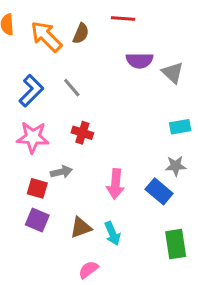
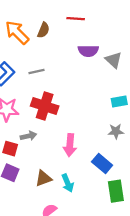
gray line: (72, 88) -> (37, 72), turned -63
red cross: (82, 133) -> (45, 106), size x1.6
blue rectangle: (159, 191) -> (102, 163), moved

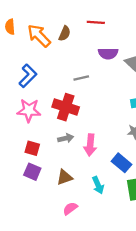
gray line: (37, 72) -> (81, 78), moved
gray arrow: (29, 136) -> (66, 138), moved
cyan arrow: (68, 183) -> (98, 185), moved

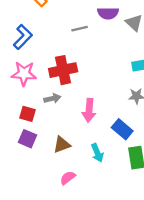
gray line: (81, 78) -> (80, 29), moved
red cross: (66, 107) -> (63, 70), turned -30
gray arrow: (66, 138) -> (52, 98), moved

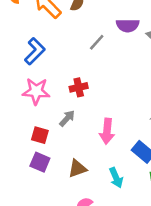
gray line: (80, 29) -> (97, 42), turned -35
red cross: (63, 70) -> (79, 87), size x0.6
gray arrow: (52, 98) -> (67, 118), turned -35

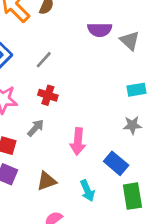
gray line: (97, 42) -> (44, 60), moved
red cross: (79, 87) -> (48, 95), turned 30

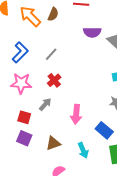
red cross: (48, 95) -> (54, 80), turned 32

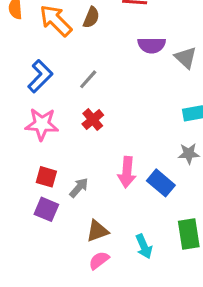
gray arrow: (45, 104) -> (79, 188), moved
blue rectangle: (104, 130) -> (161, 183), moved
brown triangle: (53, 143) -> (97, 231), moved
cyan arrow: (83, 150) -> (144, 246), moved

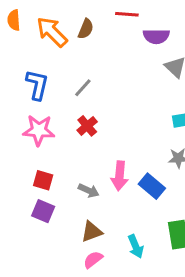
purple semicircle: (152, 45) -> (156, 36), moved
blue L-shape: (40, 76) -> (37, 85), turned -32
gray arrow: (79, 188) -> (89, 191), moved, turned 72

